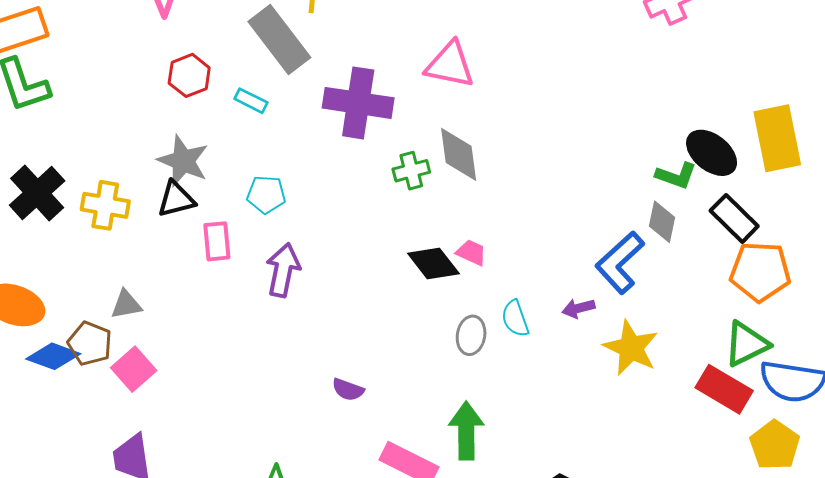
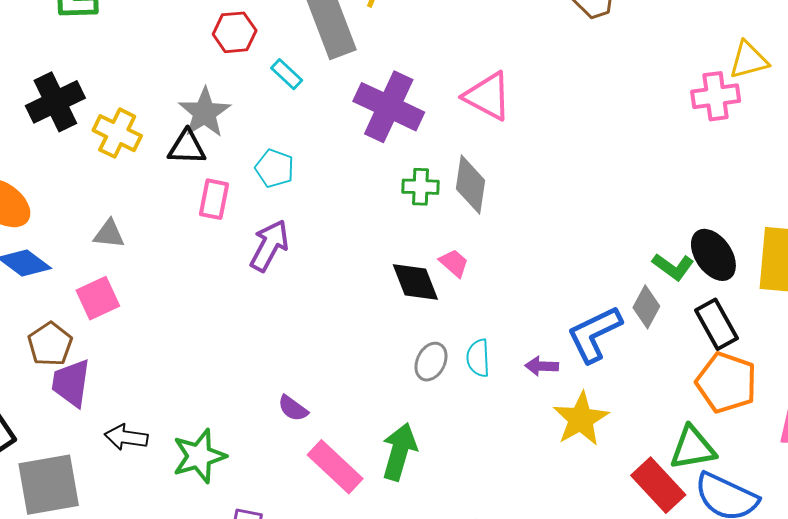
pink trapezoid: (471, 253) -> (454, 263), moved
brown pentagon: (90, 343) -> (50, 344), moved
purple semicircle: (348, 390) -> (293, 408), moved

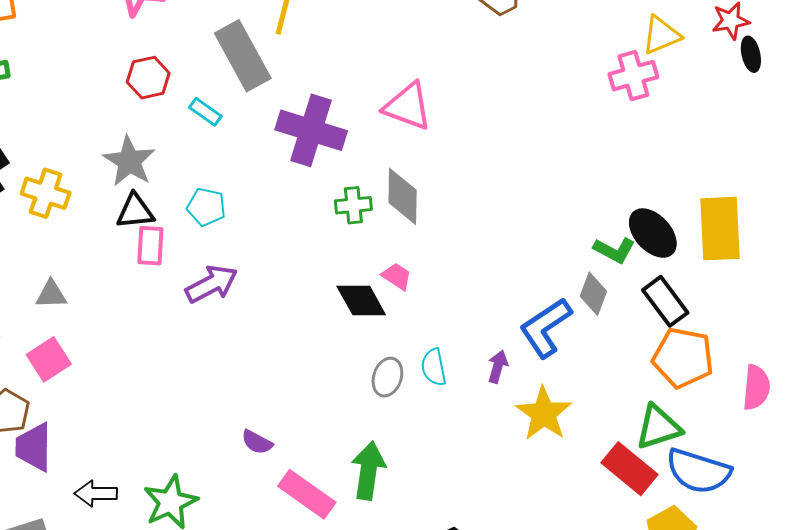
black triangle: (187, 147) -> (135, 211), moved
purple arrow: (269, 246) -> (212, 284), turned 42
purple arrow: (542, 366) -> (498, 367), turned 112

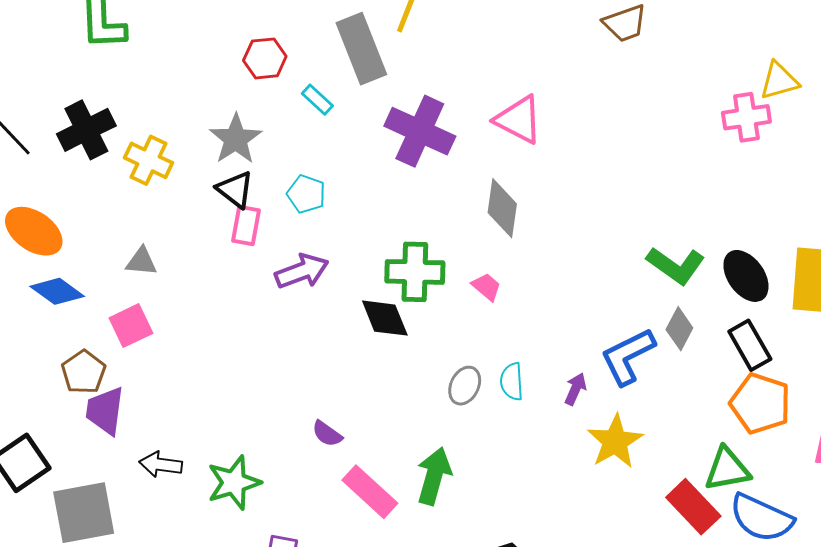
green cross: (353, 205) -> (415, 272), moved, size x1.6
black triangle: (135, 211) -> (235, 189), turned 36
green L-shape: (614, 250) -> (676, 265), moved, size x1.4
black diamond: (361, 300) -> (385, 318), moved

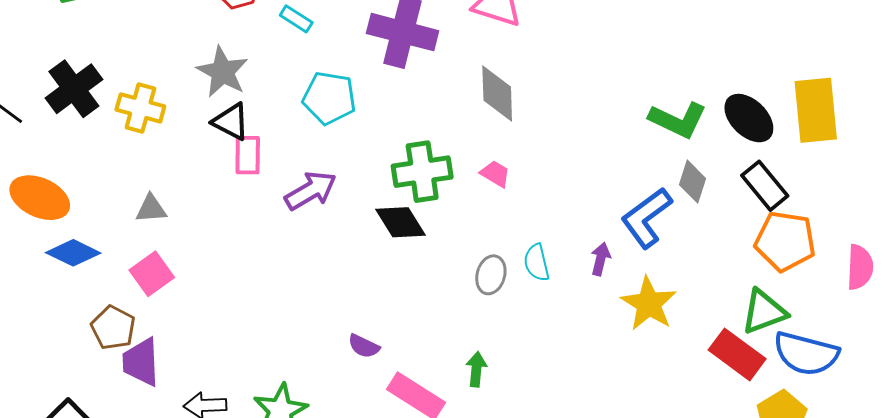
cyan pentagon: (306, 194) -> (329, 98), moved, size x1.4
green arrow: (434, 476) -> (476, 369), size x0.6

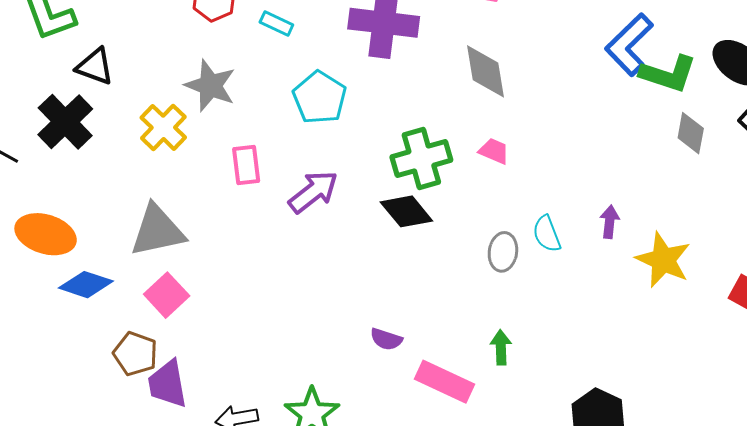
cyan pentagon: (329, 98) -> (320, 98), turned 30
yellow cross: (140, 108) -> (163, 127), moved, turned 36
black triangle: (231, 122) -> (95, 66), moved
gray triangle: (151, 209) -> (157, 231), size x1.8
blue L-shape: (646, 218) -> (629, 45), moved

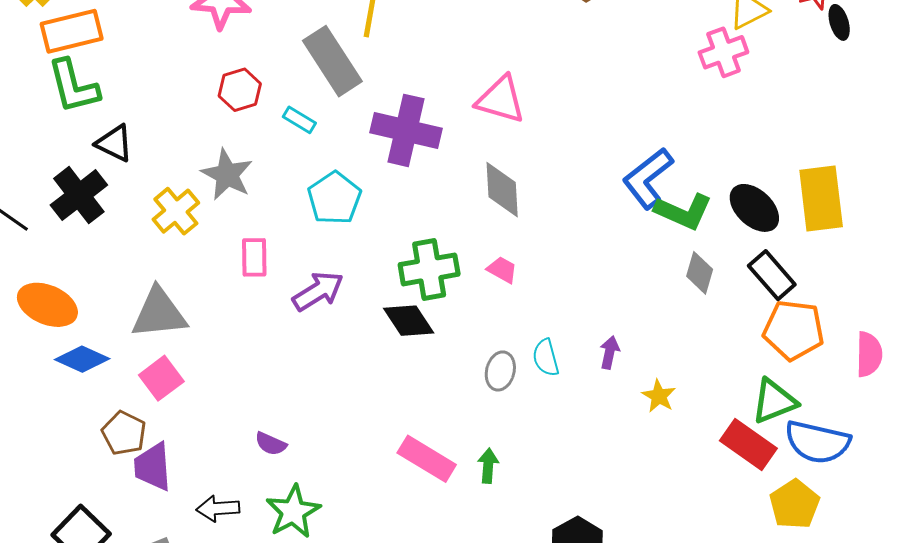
yellow star: (663, 260) -> (659, 396), size x0.6
purple semicircle: (386, 339) -> (271, 444), moved
pink rectangle: (445, 382) -> (427, 459), moved

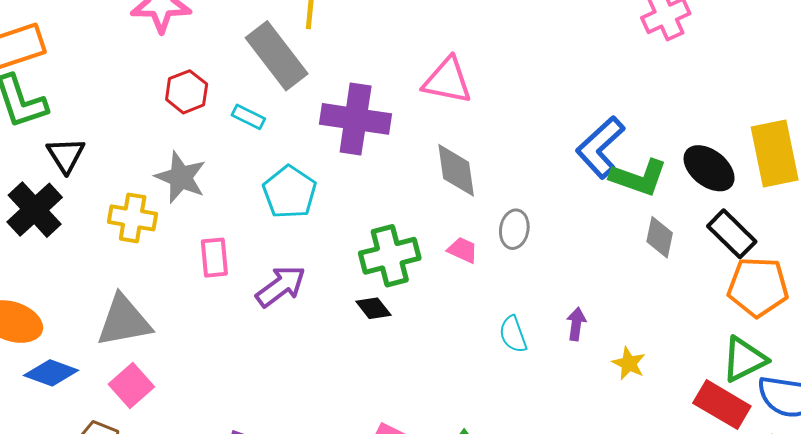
black triangle: (114, 143) -> (66, 155), turned 36
yellow cross: (176, 211) -> (133, 218), turned -36
black diamond: (409, 321) -> (373, 308), size x0.7
gray ellipse: (500, 371) -> (514, 229), moved

